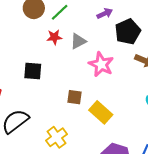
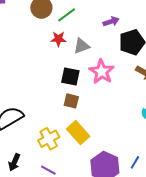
black square: (33, 71) -> (70, 76), moved
yellow rectangle: (101, 112) -> (78, 133), moved

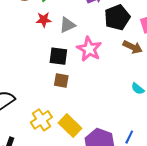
yellow rectangle: (78, 133) -> (70, 126), moved

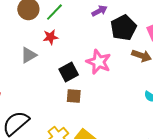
gray triangle: (67, 25) -> (29, 55), moved
black square: (58, 56) -> (69, 72), turned -30

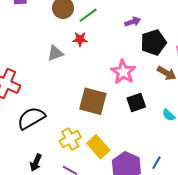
black square: (69, 72) -> (136, 102), moved
brown square: (74, 96) -> (93, 101), size x1.8

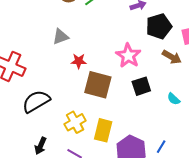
red star: (80, 39) -> (79, 61), moved
yellow rectangle: (98, 147) -> (103, 130), turned 55

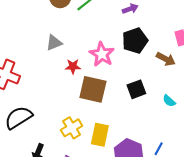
black pentagon: (159, 26) -> (135, 41), moved
pink star: (128, 56) -> (102, 54), moved
black semicircle: (36, 101) -> (18, 118), moved

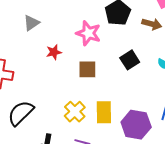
gray triangle: (54, 43) -> (31, 23), moved
red star: (73, 66) -> (54, 52), moved
brown square: (93, 89) -> (87, 69), size x0.7

